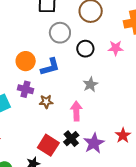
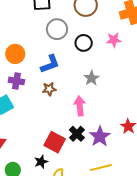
orange circle: (26, 61) -> (15, 54), moved
purple cross: (25, 89) -> (16, 81), moved
brown star: (46, 102) -> (49, 89), moved

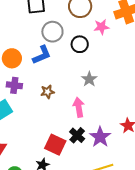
pink star: (114, 40) -> (101, 27), moved
blue L-shape: (50, 64) -> (42, 55), moved

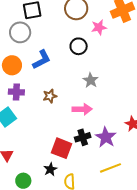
gray circle: (52, 32) -> (20, 32), moved
pink arrow: (79, 107) -> (82, 109), turned 102
black cross: (77, 135) -> (83, 137), turned 35

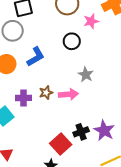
purple cross: (16, 92) -> (24, 98), moved
pink arrow: (82, 109) -> (68, 94), moved
red square: (62, 148) -> (61, 144), turned 30

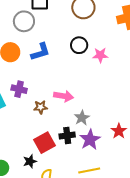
pink star: (91, 21) -> (100, 55), moved
gray star: (86, 75) -> (82, 118), moved
brown star: (46, 93) -> (41, 107), moved

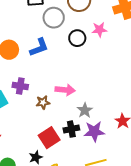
gray circle: (24, 21) -> (54, 18), moved
pink star: (100, 55) -> (99, 30), moved
purple star: (90, 140) -> (94, 132), turned 30

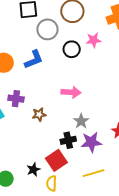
pink arrow: (65, 90) -> (71, 92), moved
red square: (49, 138) -> (56, 160), moved

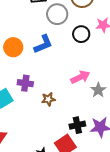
pink arrow: (71, 92) -> (80, 77), turned -30
gray star: (81, 121) -> (98, 90), moved

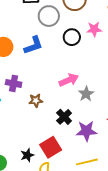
black cross: (77, 125) -> (64, 117), moved, turned -35

